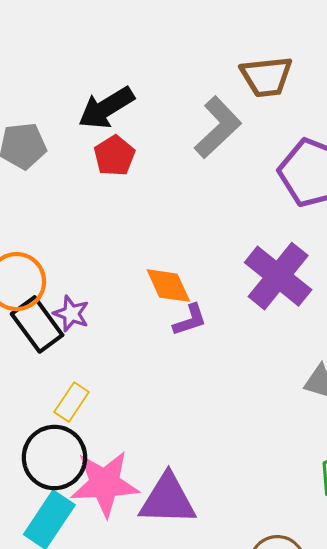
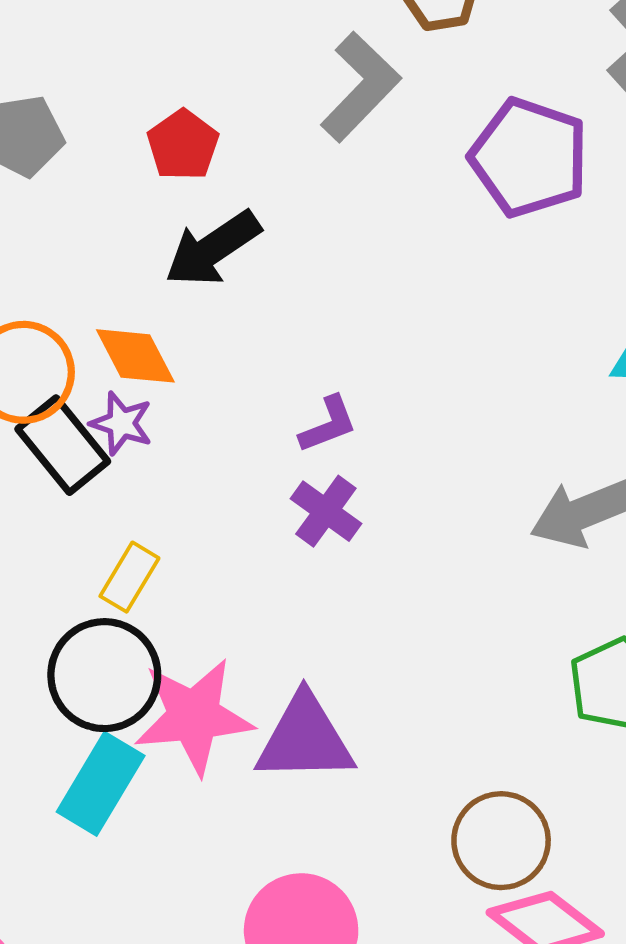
black arrow: (106, 108) -> (213, 249), moved
purple cross: (278, 276) -> (326, 511), moved, size x0.6
orange diamond: (168, 286) -> (135, 356), moved

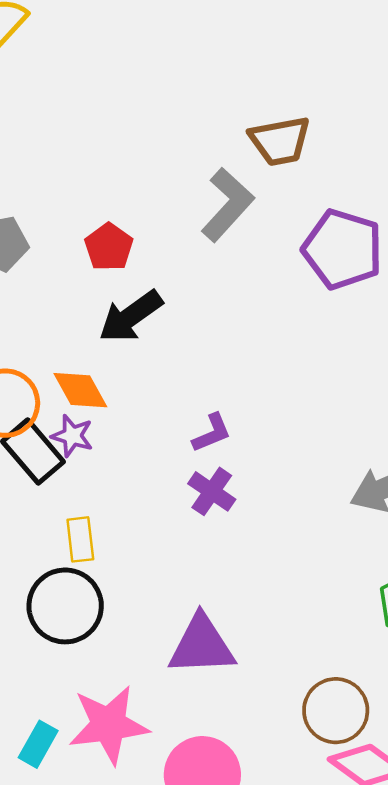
yellow rectangle: (129, 577) -> (80, 539), turned -36
pink star: (194, 716) -> (109, 725), moved
cyan rectangle: (101, 784) -> (38, 744), moved, size x0.7

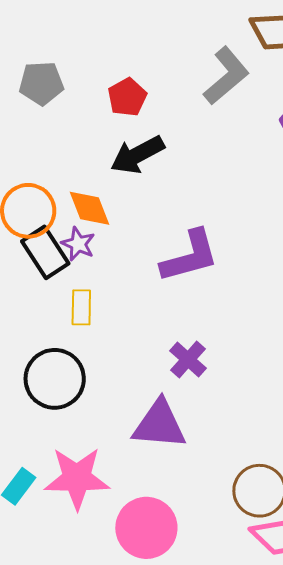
purple L-shape: (212, 433) -> (190, 256), size x1.8
purple cross: (212, 491) -> (188, 359), moved
yellow rectangle: (80, 539) -> (81, 307), moved

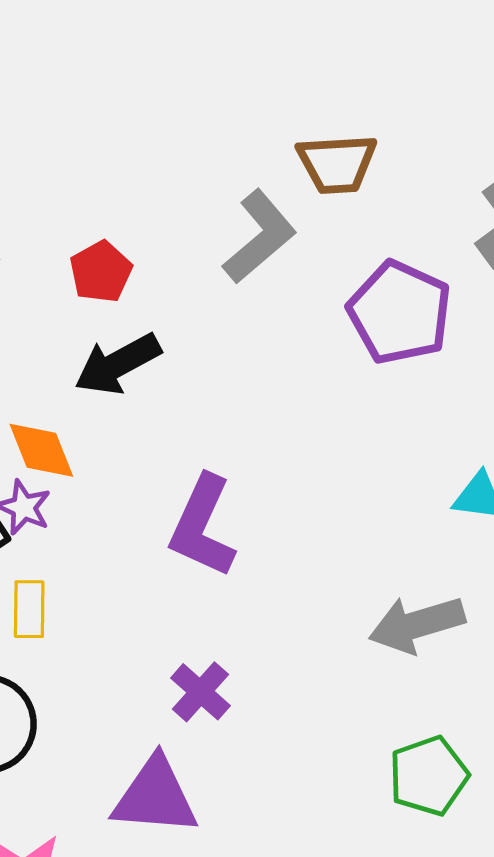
purple L-shape: (190, 256) -> (202, 526), turned 130

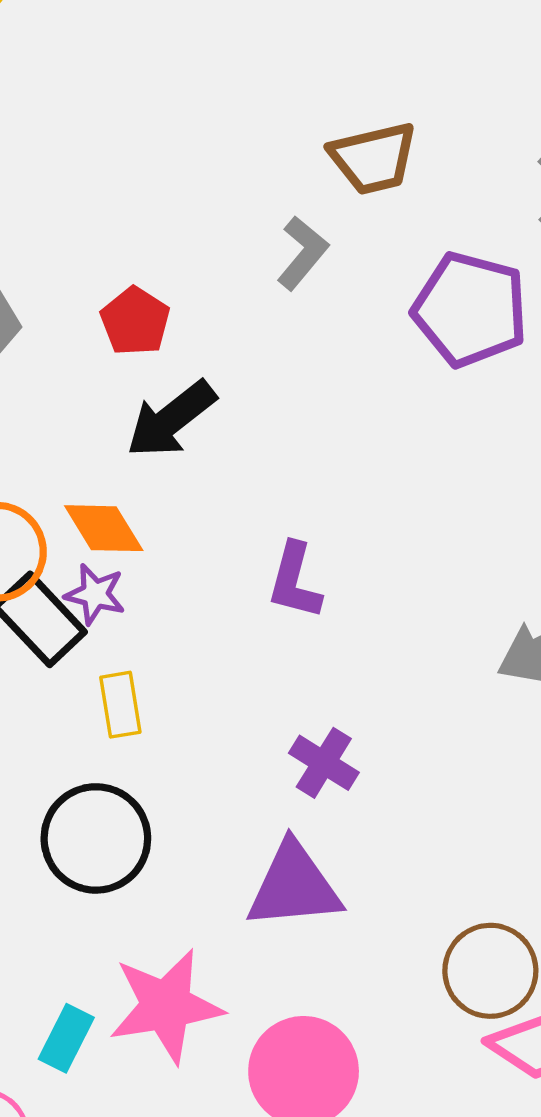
gray L-shape: (260, 237) -> (302, 253), size x0.7
purple L-shape: (202, 526) -> (295, 581), size x0.7

